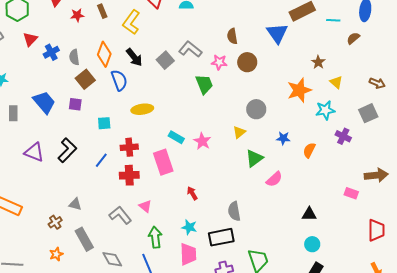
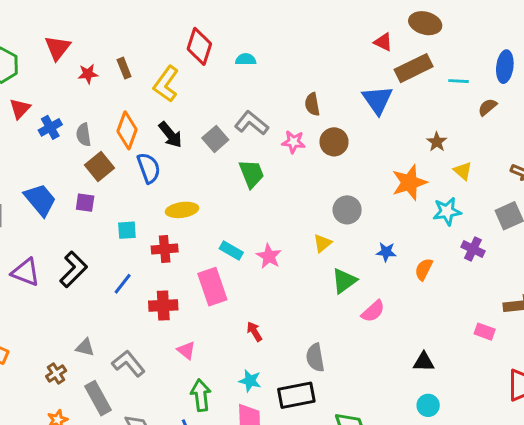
green trapezoid: (204, 84) -> (251, 174), moved
red cross: (129, 147) -> (165, 249), moved
gray L-shape: (120, 215) -> (128, 363), moved

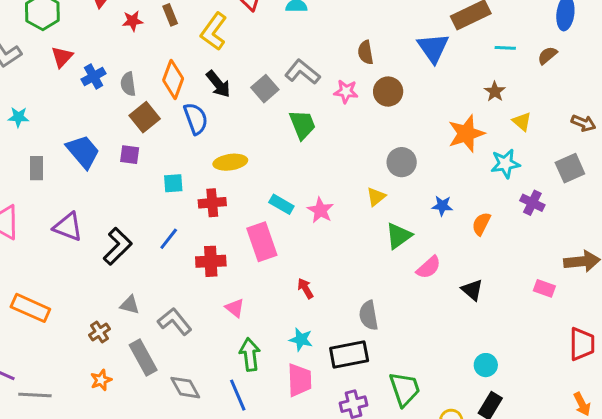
cyan line: (459, 81) -> (505, 48), moved
black L-shape: (73, 269) -> (118, 246), moved
black triangle: (424, 362) -> (472, 290), moved, turned 40

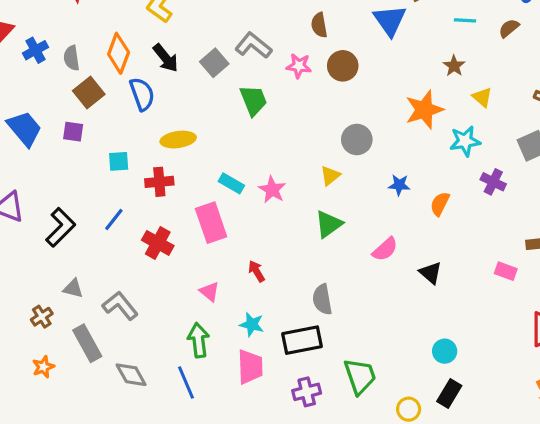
green triangle: (399, 236) -> (329, 224), moved
red cross: (211, 261) -> (158, 243), turned 32
pink triangle: (235, 308) -> (209, 292), moved

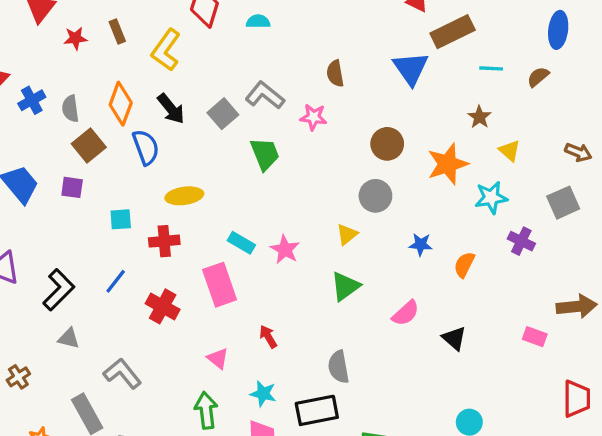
brown circle: (343, 66) -> (387, 144), moved
gray triangle: (73, 288) -> (69, 338), moved
brown cross: (42, 317) -> (18, 377), moved

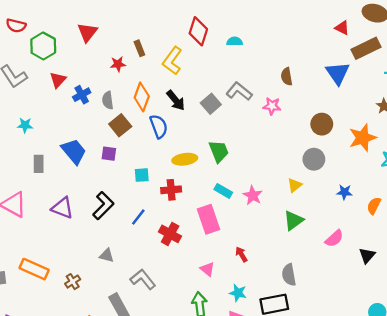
red star: (75, 38) -> (118, 64), moved
green trapezoid: (265, 154) -> (219, 151), moved
black L-shape: (59, 290) -> (103, 206), moved
black triangle: (454, 338) -> (367, 255), turned 30

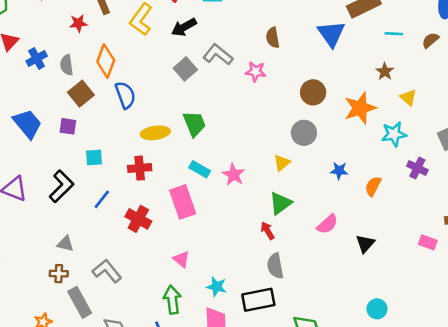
black arrow: (176, 100) -> (184, 27), moved, turned 100
cyan square: (142, 175) -> (94, 158), moved
red arrow: (241, 254) -> (267, 231), moved
brown cross: (73, 282) -> (59, 274), moved, turned 35

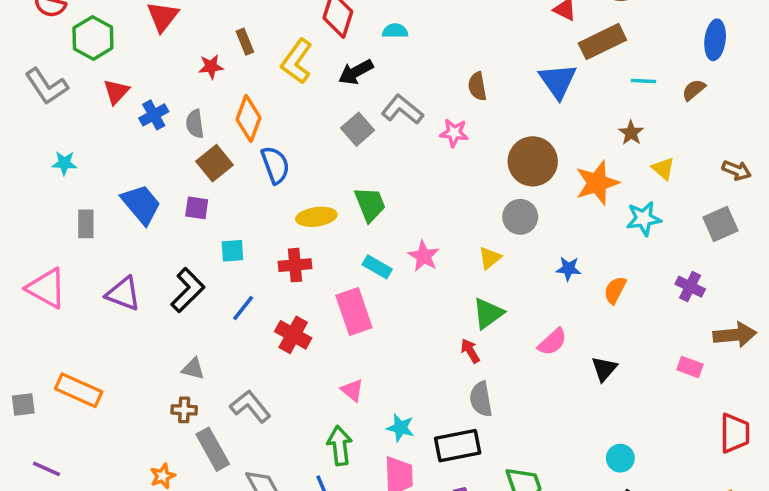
brown circle: (313, 92) -> (533, 161), size x1.4
purple cross: (417, 168) -> (690, 287), moved
pink star: (234, 175) -> (424, 256), moved

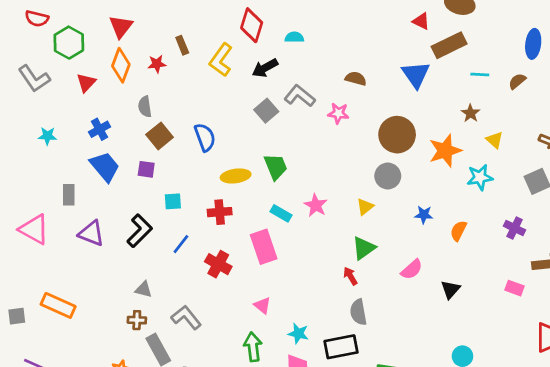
brown semicircle: (477, 86) -> (356, 79), turned 115
blue cross: (154, 115) -> (99, 129), moved
orange diamond: (248, 118) -> (121, 65), moved
gray rectangle: (86, 224) -> (69, 195), moved

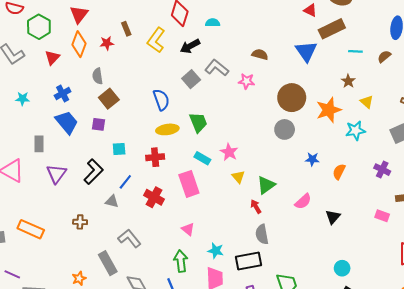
blue semicircle: (205, 137) -> (161, 100), moved
yellow triangle: (365, 207) -> (238, 177), moved, turned -32
purple triangle: (91, 233) -> (56, 174), turned 45
gray triangle: (144, 289) -> (112, 201), moved
brown cross: (137, 320) -> (80, 222), moved

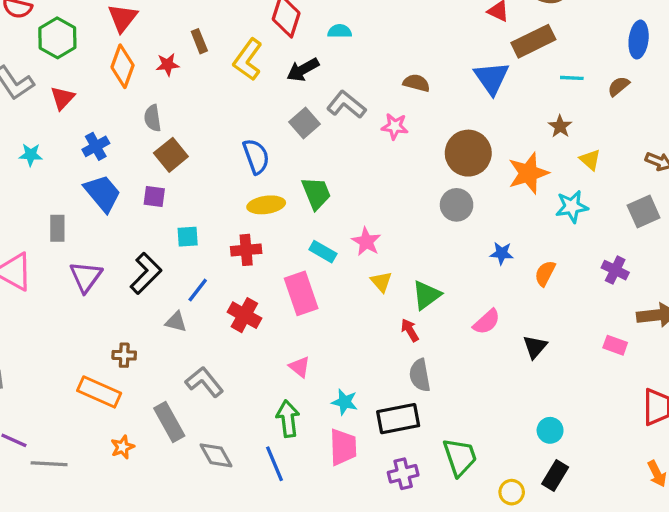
red triangle: (52, 58) -> (62, 98), moved
orange rectangle: (31, 229) -> (99, 392), moved

